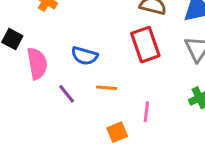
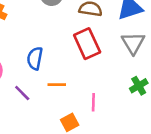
blue semicircle: (85, 56) -> (35, 58), turned 90

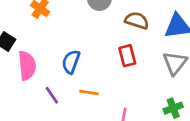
red rectangle: (87, 44) -> (127, 56), size x0.7

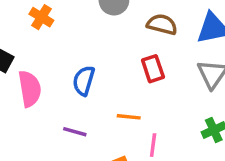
orange line: (89, 93) -> (129, 117), moved
purple line: (52, 95) -> (75, 132), moved, turned -36

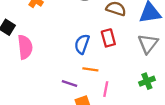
blue semicircle: (84, 81) -> (82, 44), moved
purple line: (75, 132) -> (70, 84), moved

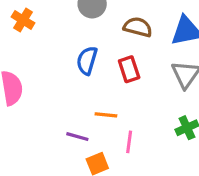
blue semicircle: (82, 44) -> (87, 60), moved

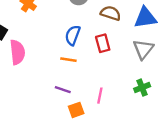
orange line: (106, 115) -> (68, 60), moved

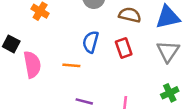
orange line: (68, 60) -> (71, 65), moved

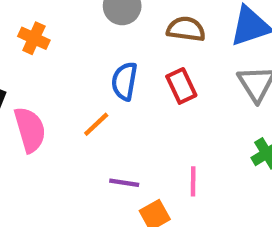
orange line: (71, 65) -> (96, 124), turned -42

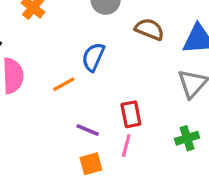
red rectangle: (181, 86) -> (131, 114), moved
purple line: (124, 183) -> (88, 130), moved

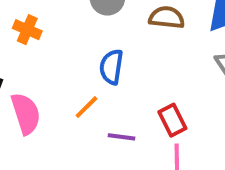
purple line: (88, 130) -> (121, 137), moved

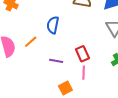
orange line: (86, 107) -> (31, 42), moved

